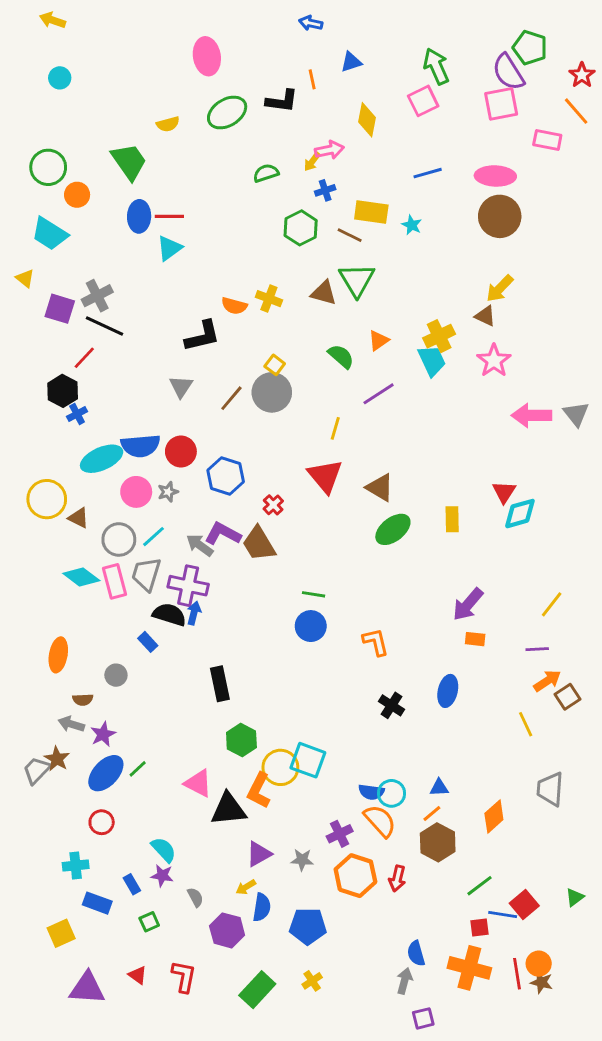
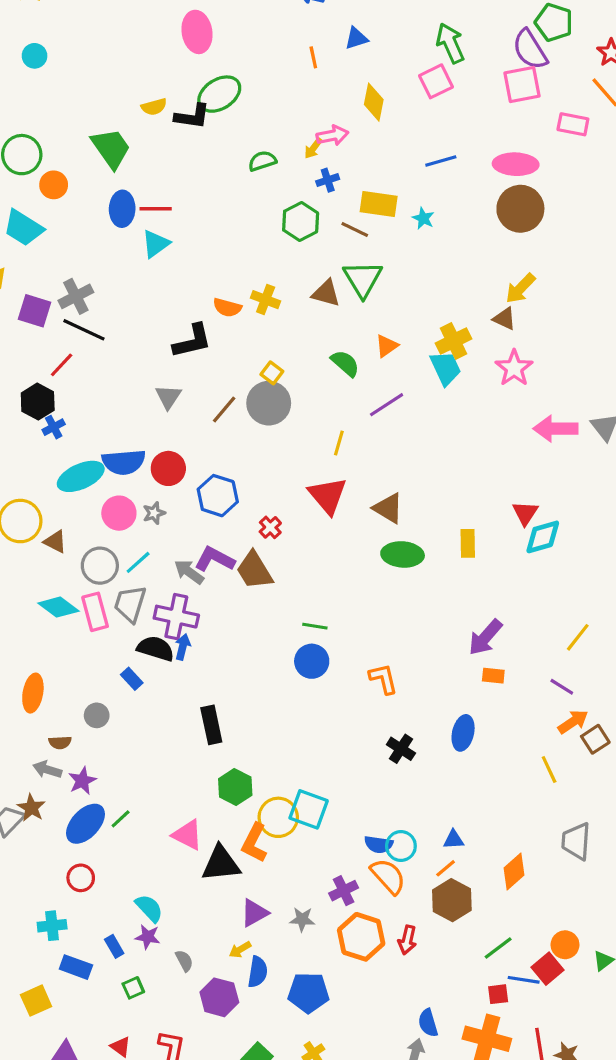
black L-shape: (282, 101) -> (192, 116), moved
green ellipse: (393, 529) -> (403, 554), turned 42
purple line: (537, 649) -> (562, 687), turned 35
orange circle: (539, 964) -> (565, 945), moved

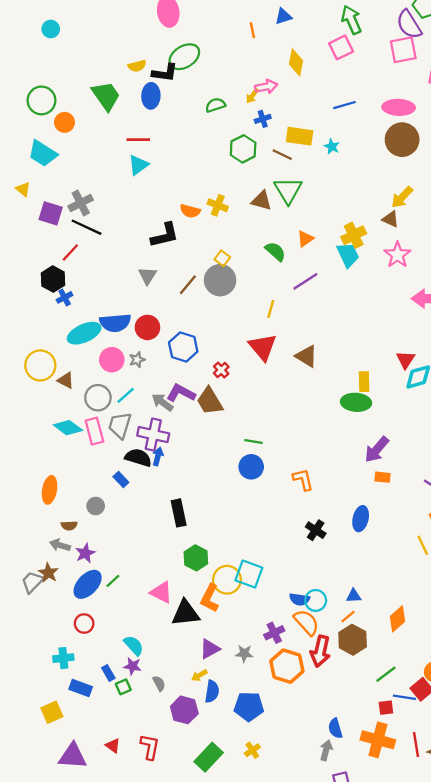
blue ellipse: (122, 209) -> (151, 96), moved
green ellipse: (403, 554) -> (356, 402), moved
red arrow: (407, 940) -> (320, 651), moved, size x1.5
green square: (133, 988) -> (123, 687), moved

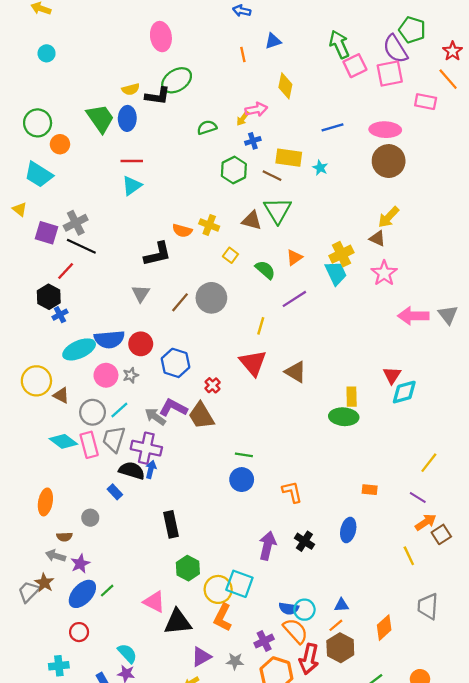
pink square: (341, 47) -> (355, 66), moved
blue ellipse: (151, 96) -> (127, 118), moved
yellow square: (222, 258) -> (230, 255), moved
purple arrow: (377, 450) -> (267, 546), moved, turned 152
orange L-shape: (210, 598) -> (223, 617), moved

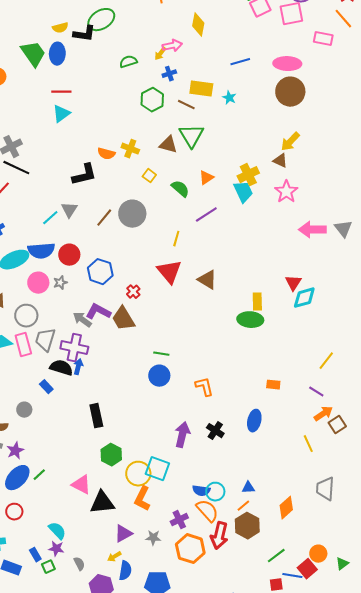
cyan line: (119, 410) -> (50, 218), moved

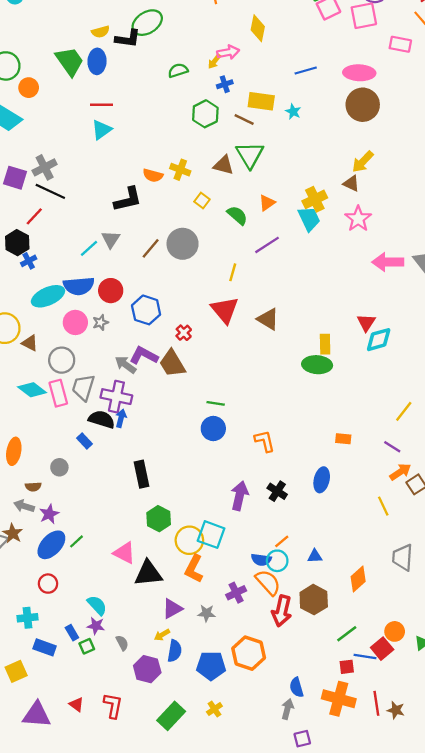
orange line: (243, 506) -> (282, 541), moved
orange hexagon: (190, 549) -> (249, 653), moved

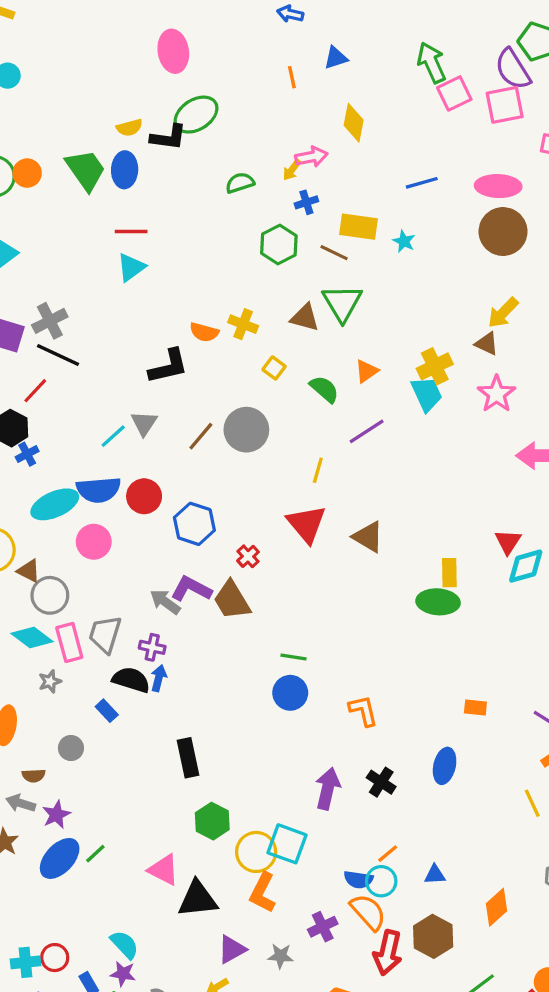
orange circle: (29, 88) -> (27, 173), moved
gray star: (100, 322) -> (50, 681), moved
gray circle: (62, 360) -> (50, 595), moved
purple cross: (116, 397) -> (152, 647), size x0.6
red circle: (48, 584) -> (55, 958), moved

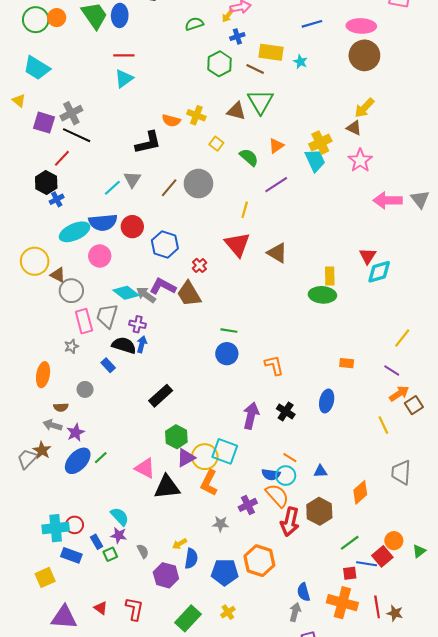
cyan diamond: (32, 638) -> (126, 293), moved
black rectangle: (188, 758) -> (161, 396), turned 60
orange line: (388, 854) -> (290, 458), turned 72
purple triangle: (232, 949) -> (186, 458), moved
cyan cross: (25, 962) -> (56, 528), size x1.4

